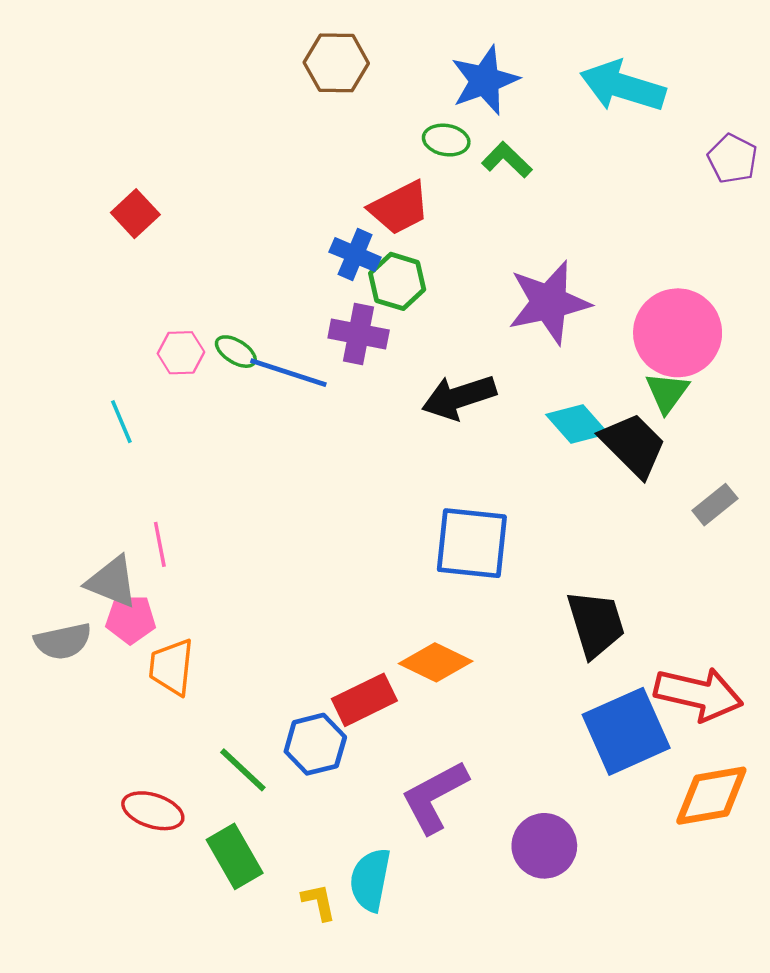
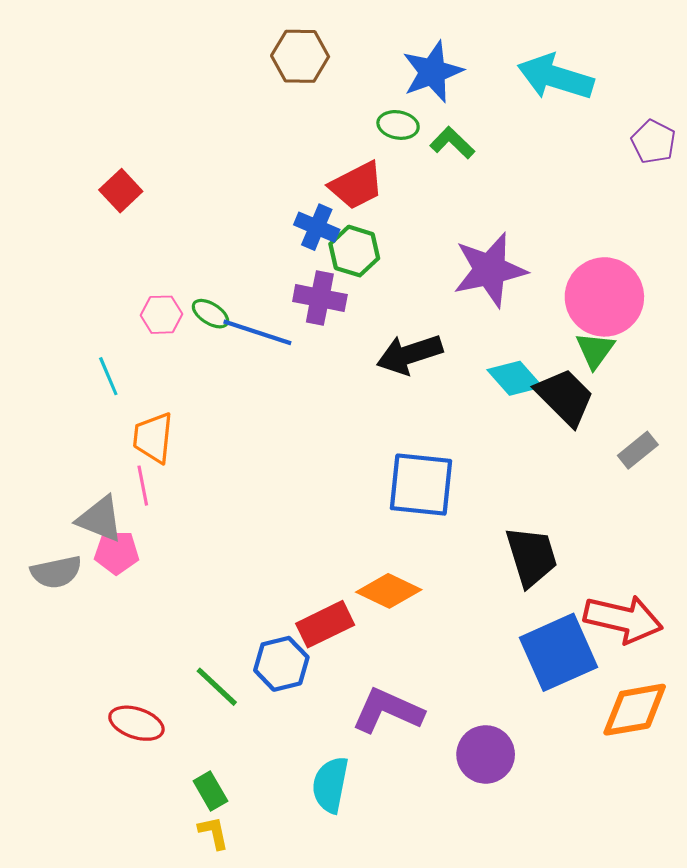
orange trapezoid: (172, 667) -> (153, 438), moved
purple L-shape: (434, 797) -> (388, 711), turned 52
green rectangle: (235, 856) -> (210, 791), moved, size x0.7
yellow L-shape: (319, 902) -> (214, 833), moved

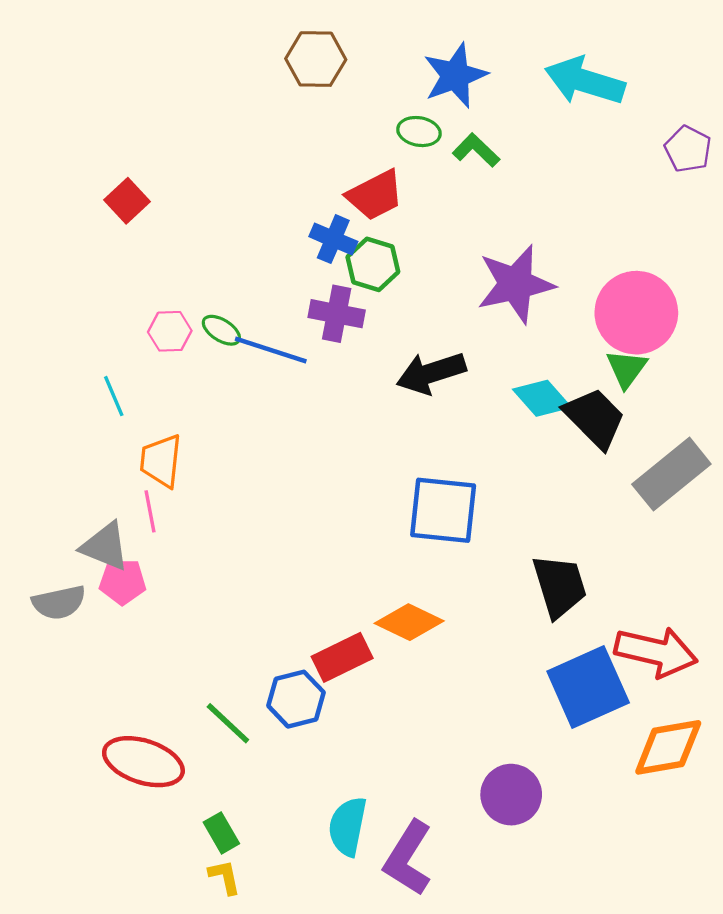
gray rectangle: (638, 450) -> (671, 474), size x1.8
purple L-shape: (388, 711) -> (408, 858), moved, turned -82
red ellipse: (136, 723) -> (143, 762), size x1.4

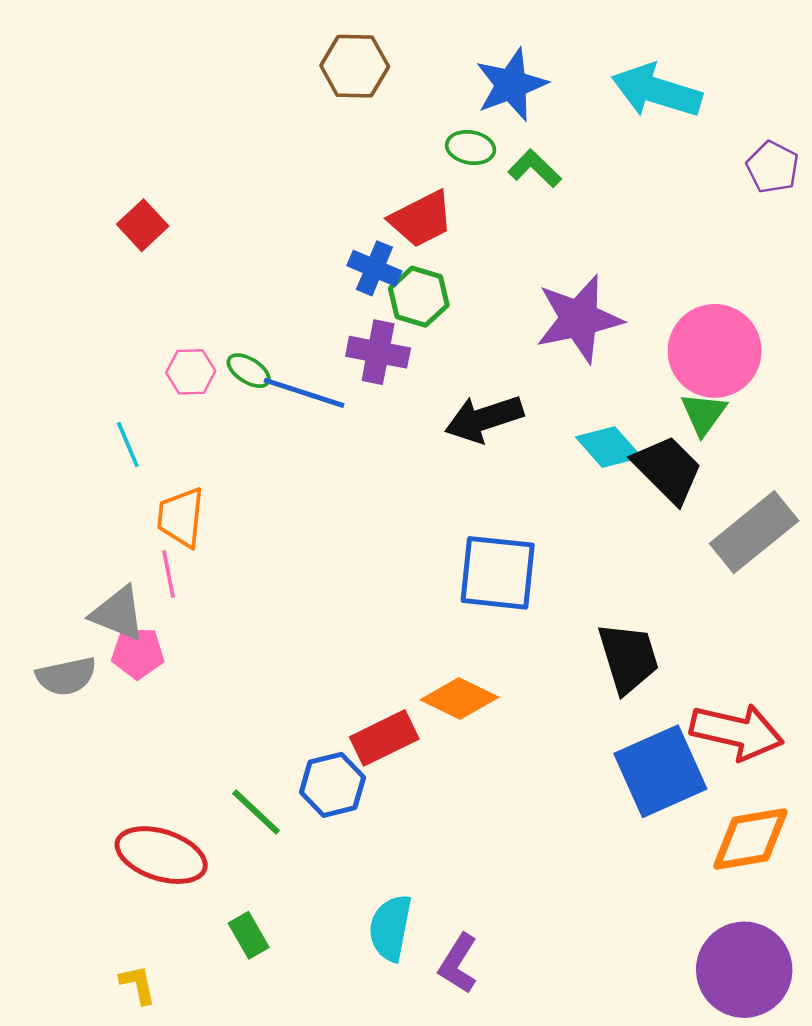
purple circle: (511, 795) -> (744, 970), moved, size x1.4
purple L-shape: (408, 858) -> (458, 964), size x0.7
yellow L-shape: (225, 877) -> (138, 985), moved

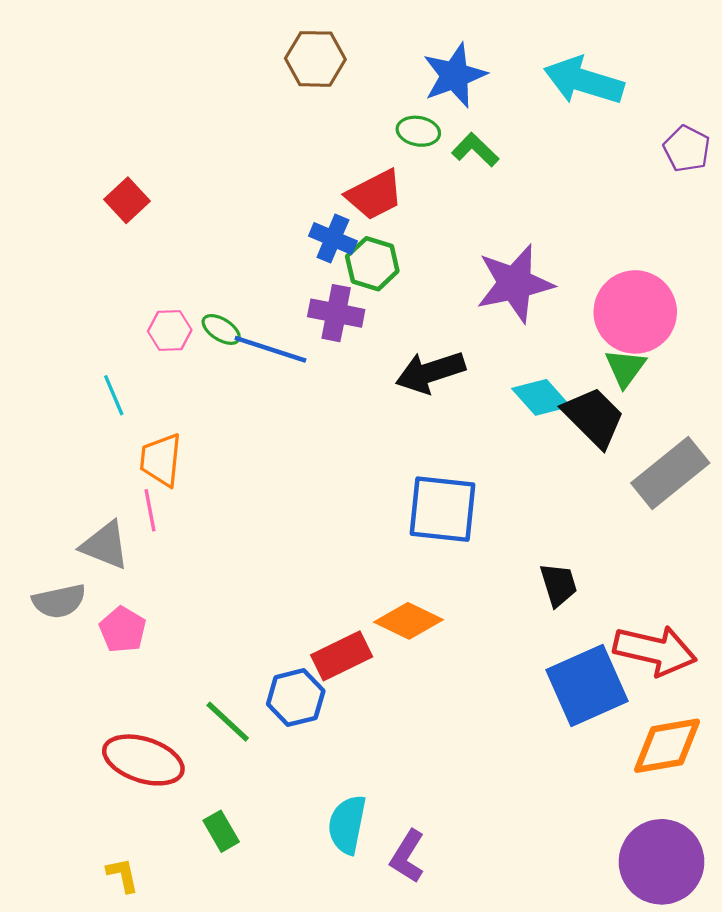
pink pentagon: (138, 653) -> (123, 630), moved, turned 30
black trapezoid: (628, 658) -> (559, 585), size x0.7

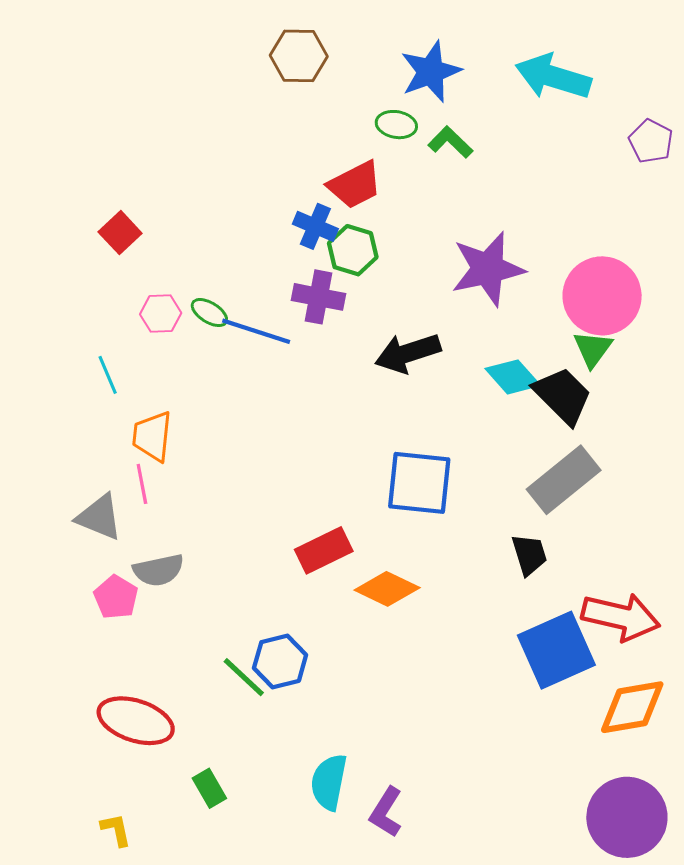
red square: (127, 200) -> (120, 233), moved
gray rectangle: (670, 473) -> (564, 480), moved
gray semicircle: (59, 601) -> (159, 570), moved
red rectangle: (342, 656) -> (324, 550), moved
green line: (228, 722) -> (244, 677), moved

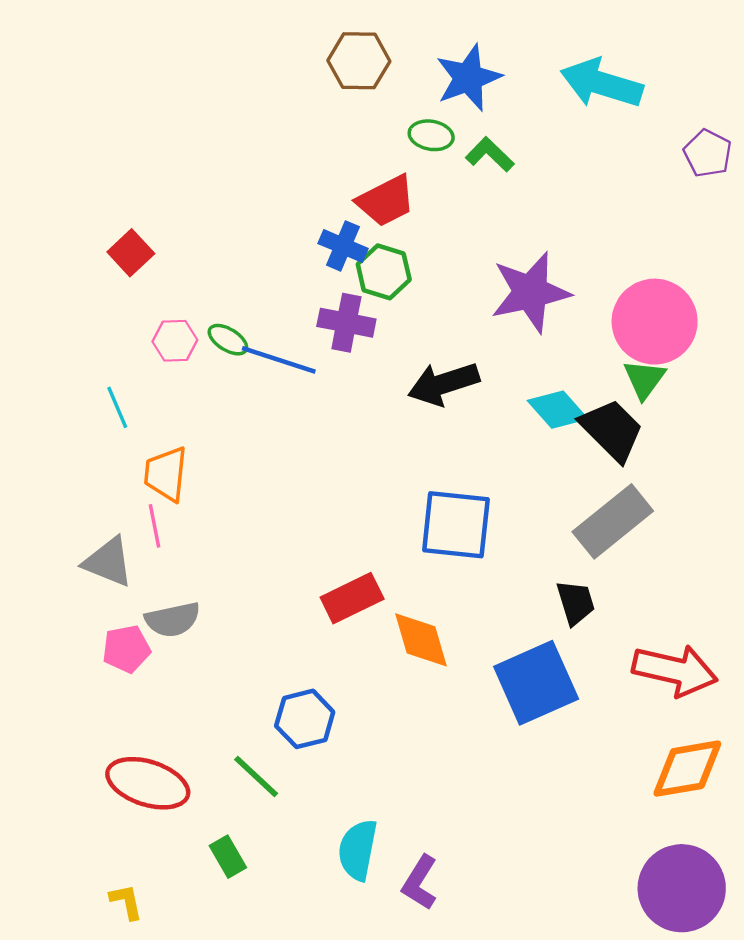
brown hexagon: (299, 56) -> (359, 61), moved
orange diamond: (387, 589) -> (421, 640), turned 48
pink pentagon: (116, 597) -> (126, 649), turned 30
blue square: (556, 650) -> (536, 683), moved
green line: (244, 677) -> (256, 776), moved

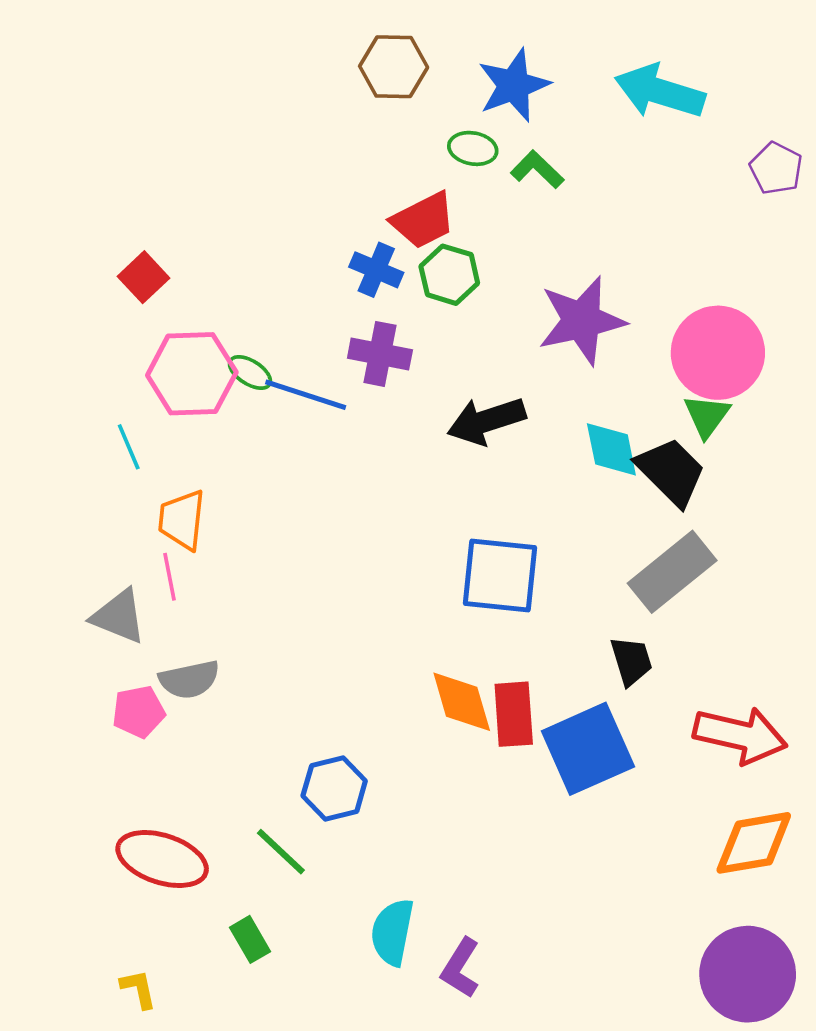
green hexagon: (384, 272) -> (449, 275), moved
pink hexagon: (175, 341) -> (192, 374), size x1.8
cyan diamond: (558, 410) -> (611, 449), turned 30
red rectangle: (352, 598) -> (514, 714), moved, turned -68

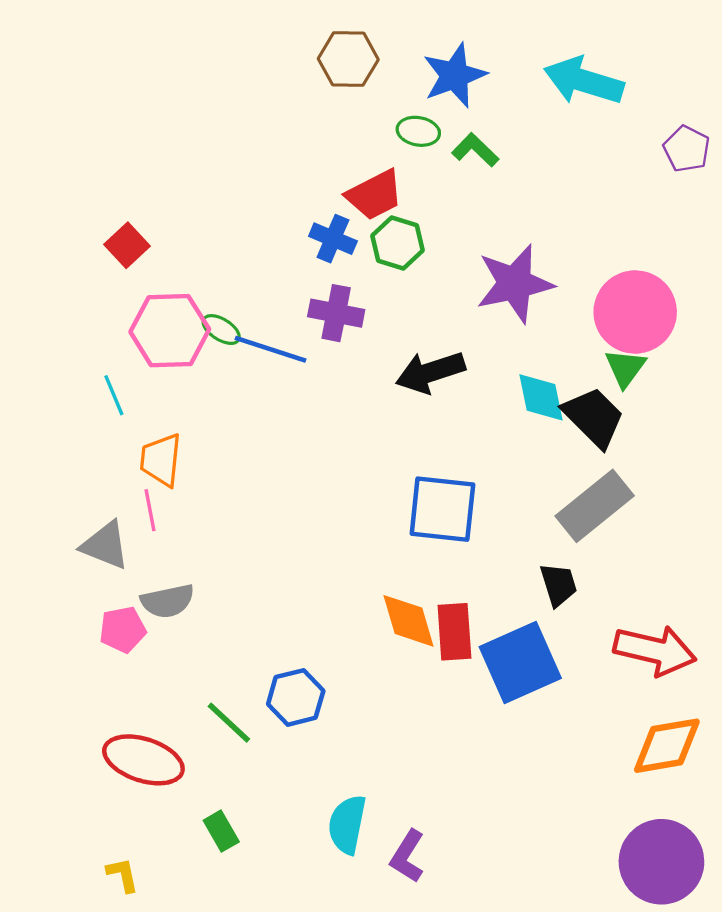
green line: (281, 852) -> (229, 723), moved

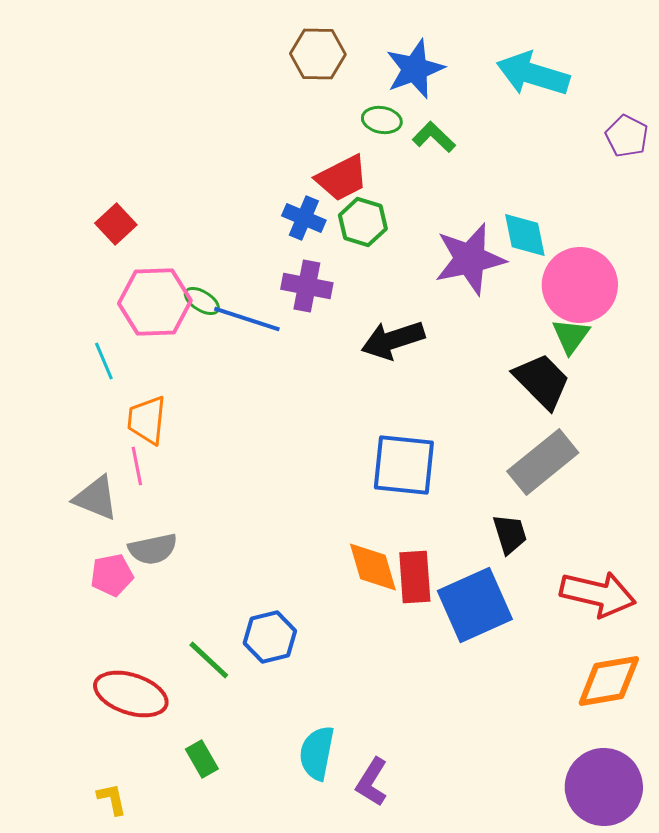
cyan diamond: (541, 397) -> (525, 235), moved

